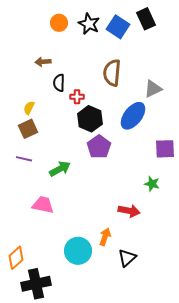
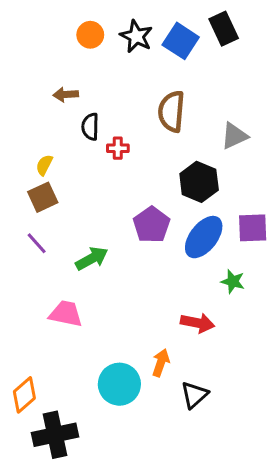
blue ellipse: (133, 116) -> (204, 237), moved
black hexagon: (90, 119) -> (199, 182), moved
purple line: (24, 159) -> (37, 243), turned 35

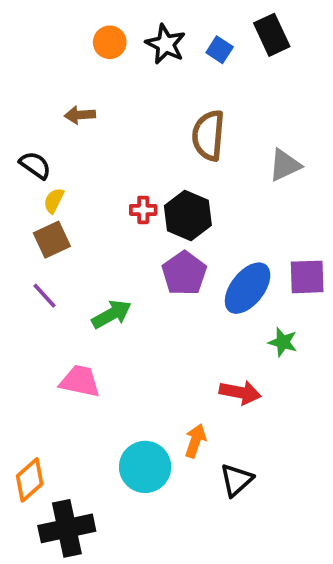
blue square: (181, 41) -> (220, 50), size x0.6
black semicircle: (90, 127) -> (35, 165), moved, turned 124
red cross: (118, 148) -> (143, 210), moved
black hexagon: (199, 182) -> (188, 215), moved

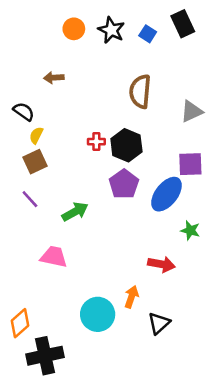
purple square: (307, 277) -> (190, 164), moved

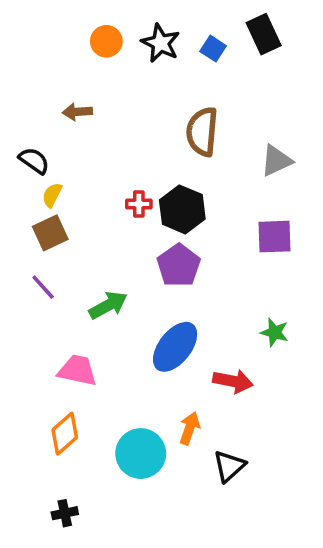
blue ellipse: (166, 194) -> (175, 347), moved
orange diamond: (20, 323) -> (65, 434), moved
black cross: (45, 356) -> (65, 513), size x0.5

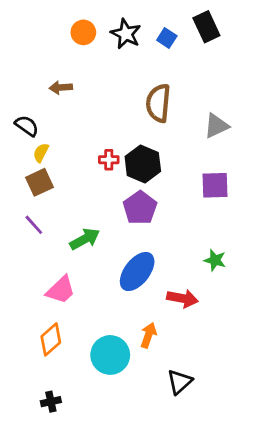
pink trapezoid: (77, 370) -> (61, 290), turned 124
black triangle: (229, 466) -> (180, 382), moved

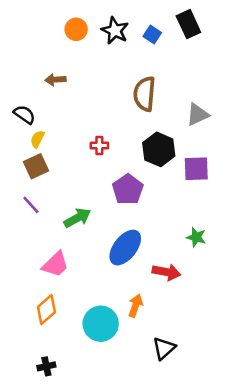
black hexagon: (143, 164) -> (159, 149), moved

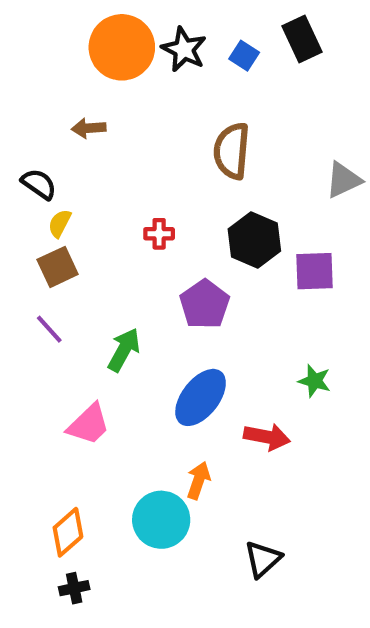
orange circle: (76, 29) -> (122, 47), size x1.8
gray triangle: (198, 115) -> (344, 180), moved
green arrow: (77, 218) -> (124, 350), turned -32
orange arrow: (136, 306) -> (198, 480), moved
orange diamond: (46, 310) -> (68, 532), moved

